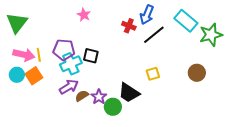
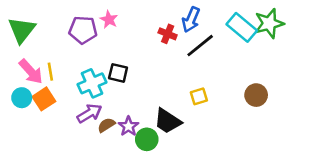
green star: (211, 35) -> (269, 23), moved
purple pentagon: (64, 50) -> (83, 30), moved
pink arrow: (24, 55) -> (31, 72), turned 35

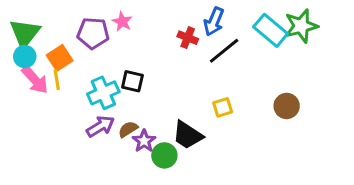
cyan circle: (22, 98) -> (25, 57), moved
orange square: (44, 99) -> (60, 58), moved
brown semicircle: (106, 125) -> (128, 129), moved

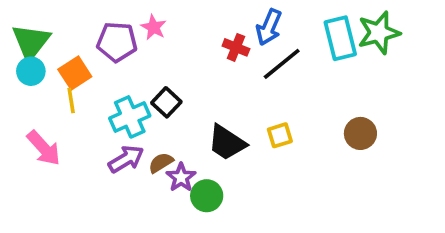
cyan rectangle: (271, 30) -> (340, 38), turned 36
pink arrow: (35, 80) -> (44, 148), moved
black square: (132, 81) -> (166, 102), turned 30
black trapezoid: (188, 135) -> (227, 143), moved

